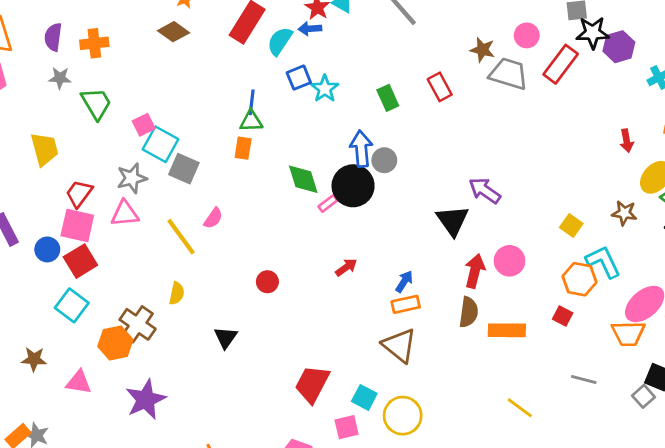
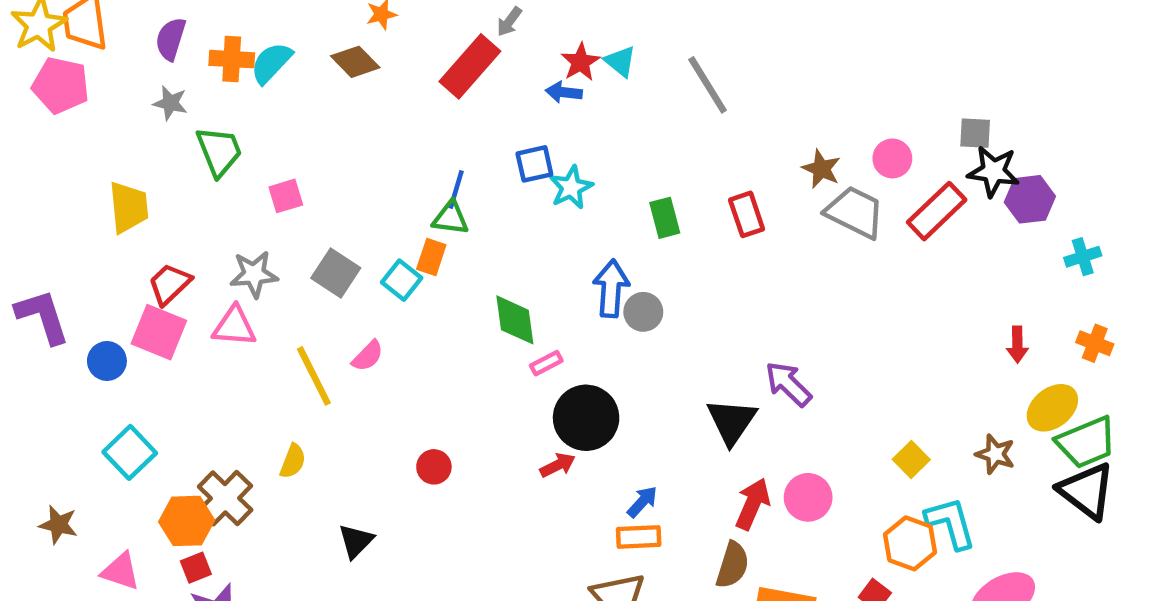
cyan semicircle: (280, 41) -> (271, 63), moved
cyan square: (161, 144) -> (402, 280), moved, size x0.7
black circle: (353, 186) -> (586, 418), moved
red square: (80, 261) -> (196, 568), moved, size x0.6

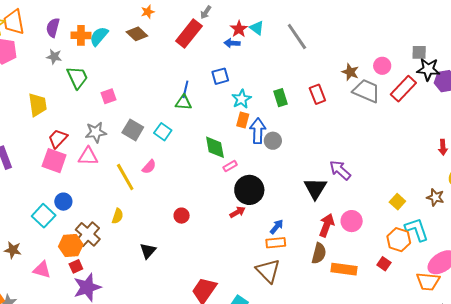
cyan star: (571, 188) -> (241, 99), moved
orange rectangle: (431, 257) -> (243, 120), moved
blue circle: (107, 361) -> (63, 202), moved

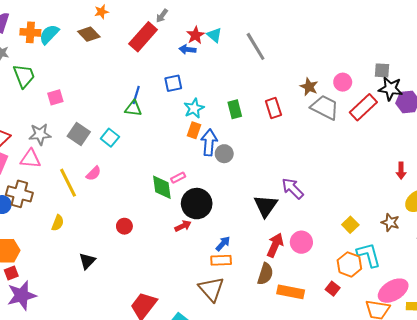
green diamond: (215, 147) -> (162, 187), moved
brown cross: (88, 234) -> (19, 194), moved, turned -30

